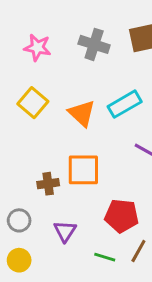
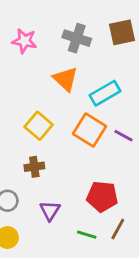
yellow square: (33, 103) -> (39, 126), moved
orange triangle: (82, 113) -> (65, 79), moved
orange square: (83, 170) -> (89, 130), moved, turned 32

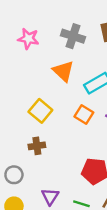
orange square: (89, 130) -> (84, 115), size x0.7
purple triangle: (50, 211) -> (50, 196), moved

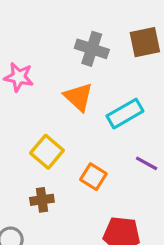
pink star: (28, 39) -> (19, 77), moved
orange square: (84, 115) -> (93, 177), moved

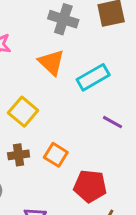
orange square: (93, 177) -> (56, 155), moved

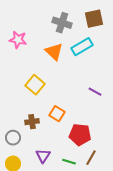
cyan rectangle: (93, 77) -> (82, 47), moved
brown cross: (19, 155) -> (32, 122), moved

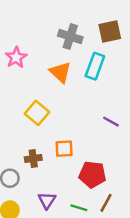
pink star: (18, 40) -> (16, 57), turned 30
cyan rectangle: (82, 47) -> (95, 66), turned -40
orange square: (57, 114) -> (64, 149), turned -35

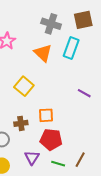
red pentagon: (92, 175) -> (51, 139), moved

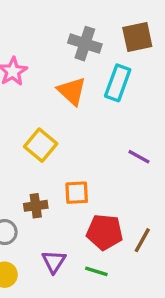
red pentagon: (51, 139) -> (105, 232), moved
brown line: (80, 160) -> (142, 240), moved

